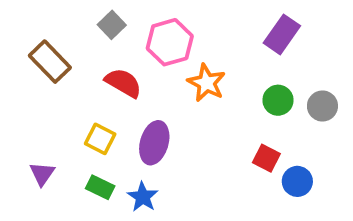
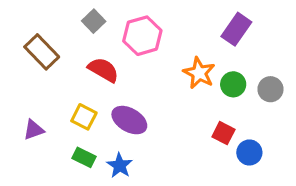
orange star: (206, 83) -> (199, 73), moved
purple ellipse: (154, 143) -> (129, 120), turned -76
purple triangle: (42, 174) -> (34, 130), moved, turned 35

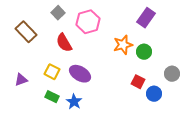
red semicircle: (103, 70) -> (64, 43), turned -150
orange star: (199, 73) -> (123, 45), turned 30
gray circle: (270, 89) -> (172, 74), moved

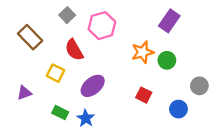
yellow square: (52, 72) -> (56, 73), moved
purple ellipse: (80, 74) -> (93, 86), turned -70
red square: (138, 82) -> (144, 95), moved

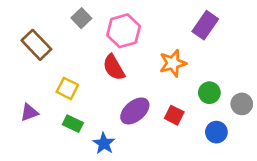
red semicircle: (74, 50) -> (114, 67), moved
green circle: (167, 60) -> (209, 93), moved
purple ellipse: (93, 86) -> (135, 111), moved
green rectangle: (60, 113) -> (73, 124), moved

